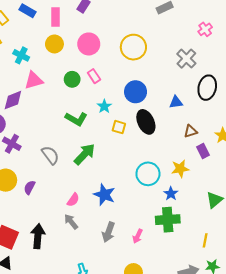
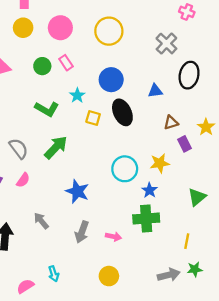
pink cross: (205, 29) -> (187, 12), turned -32
pink semicircle: (73, 200) -> (23, 180), moved
pink arrow: (138, 236) -> (113, 237), turned -104

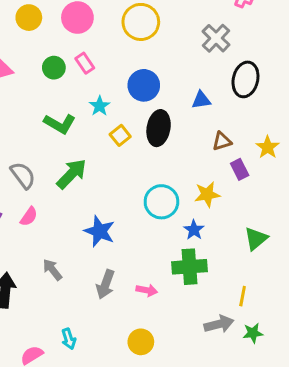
black ellipse: (122, 112) -> (159, 128), turned 35
yellow square: (93, 118) -> (120, 135), turned 35
gray arrow: (169, 275) -> (219, 324), moved

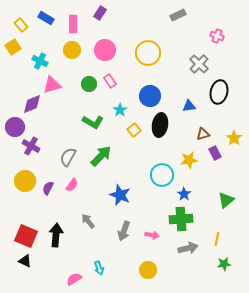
gray semicircle: (23, 175) -> (68, 157), turned -114
yellow star: (207, 194) -> (189, 160), moved
gray arrow: (219, 324) -> (188, 248), moved

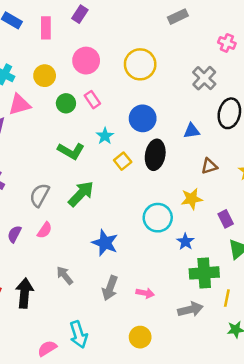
yellow circle: (72, 50) -> (45, 76), moved
purple rectangle: (215, 153) -> (226, 219), moved
green cross: (181, 219) -> (204, 273), moved
cyan arrow: (99, 268) -> (79, 335), size x1.5

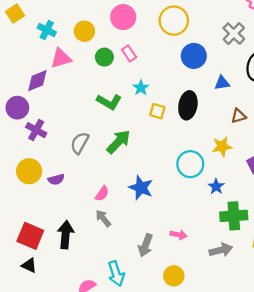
blue circle: (143, 118) -> (194, 56), moved
yellow square: (123, 161) -> (157, 111), turned -35
pink semicircle: (45, 230) -> (102, 194), moved
purple semicircle: (14, 234) -> (56, 179), turned -133
gray arrow: (110, 288) -> (146, 245), moved

